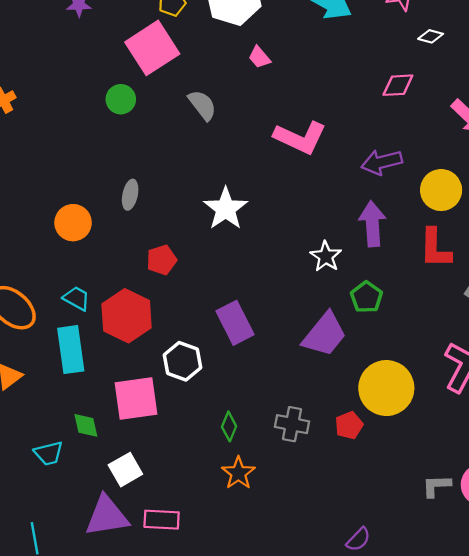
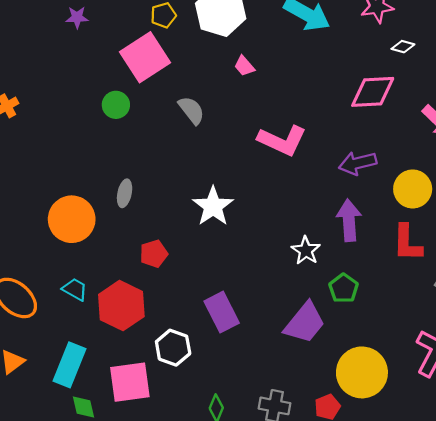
pink diamond: (398, 85) -> (373, 92), size x1.5
orange circle: (73, 223) -> (72, 219), size x1.4
cyan rectangle: (71, 350) -> (69, 365), moved, turned 30

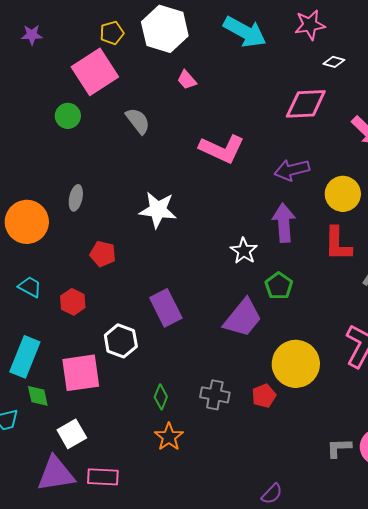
white star: (213, 206) -> (158, 210), turned -30
red pentagon: (154, 254) -> (103, 254), turned 30
red hexagon: (121, 306) -> (73, 302), size x0.6

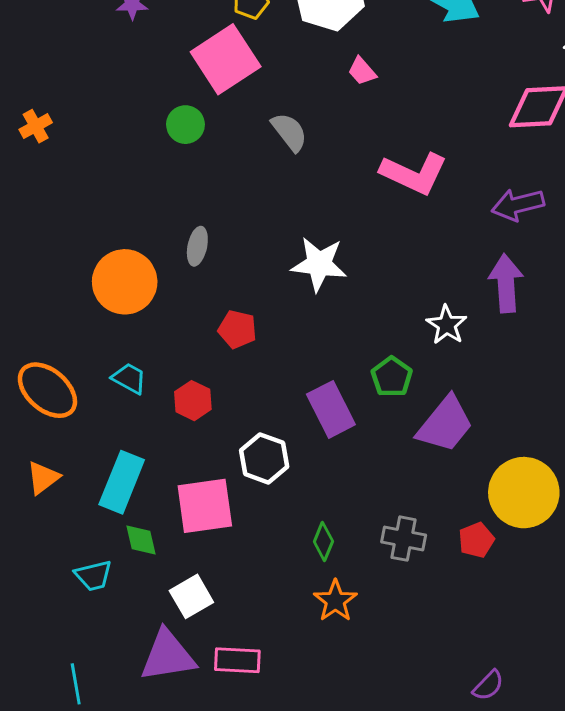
green pentagon: (279, 286) -> (392, 377), moved

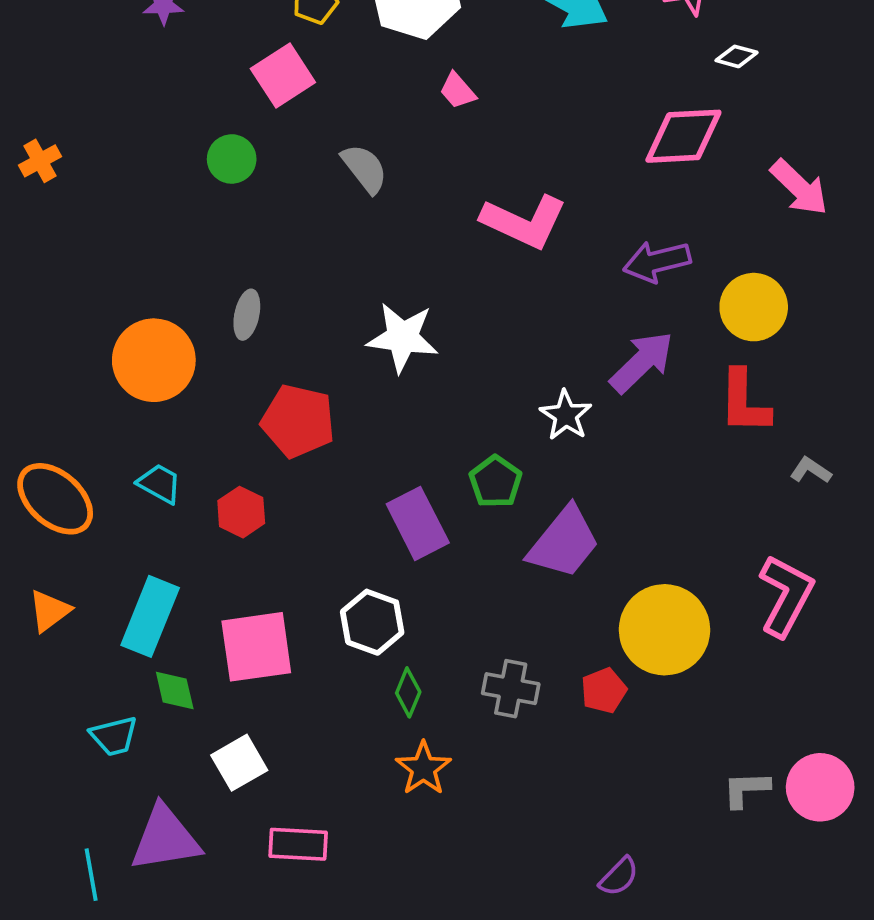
pink square: (226, 59) -> (283, 75), size x0.7
purple arrow: (506, 283) -> (642, 362), turned 50
red pentagon: (237, 329) -> (298, 421), size x1.5
white hexagon: (264, 458) -> (372, 622), moved
purple triangle: (168, 656) -> (165, 839), moved

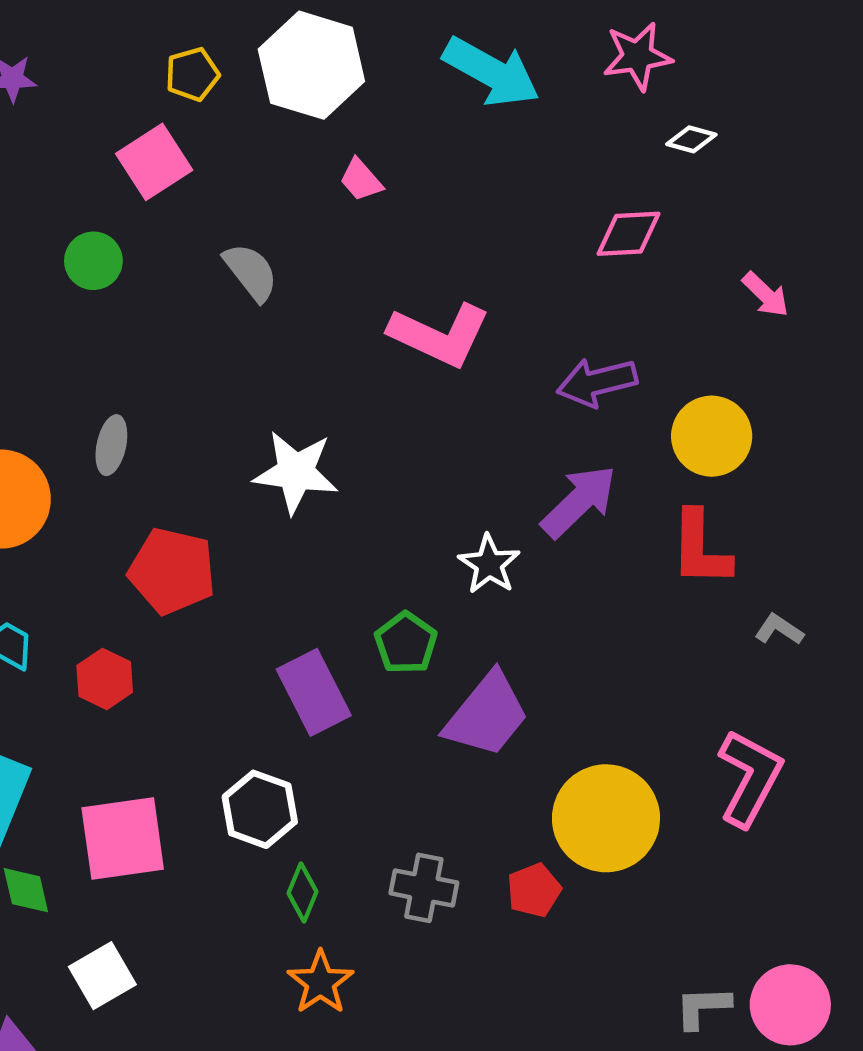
pink diamond: (683, 136) -> (628, 234), size x0.7
pink arrow: (799, 187) -> (766, 294), size x0.7

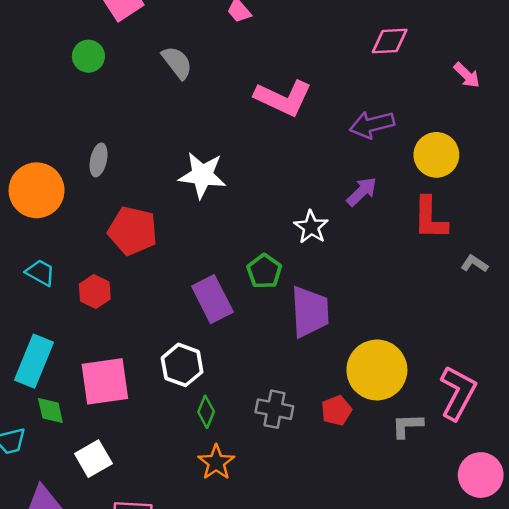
purple arrow: (579, 501) -> (362, 192), size x0.7
purple trapezoid: (487, 715) -> (310, 312), turned -42
pink L-shape: (750, 778) -> (458, 393), moved
gray L-shape: (703, 1007) -> (407, 426), moved

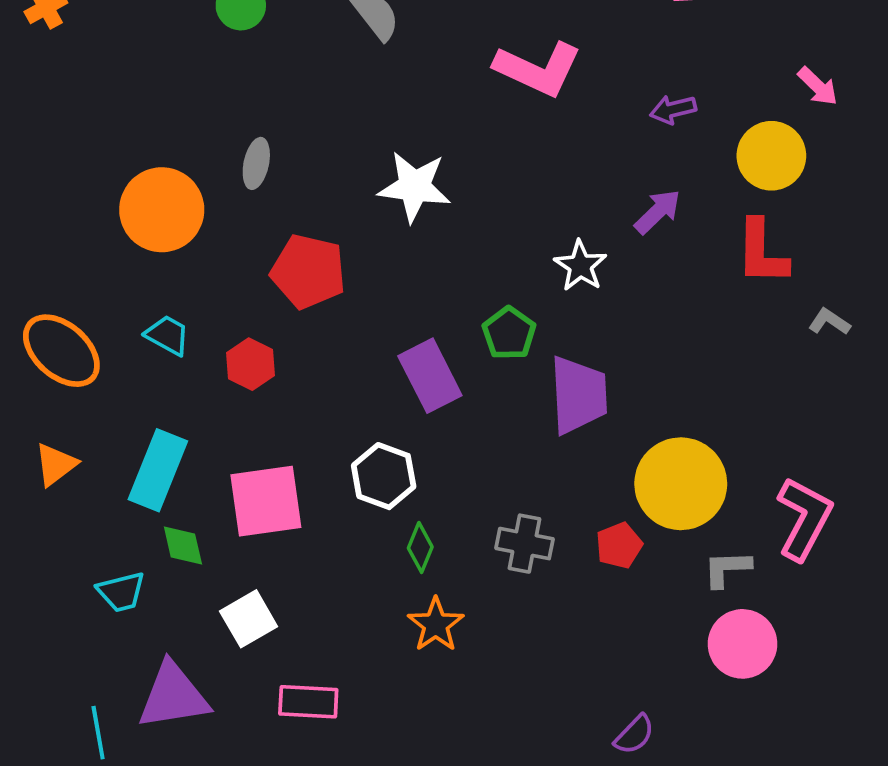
pink arrow: (467, 75) -> (818, 86), moved
purple arrow: (372, 125) -> (673, 109), size x0.7
pink circle: (481, 475) -> (742, 644), moved

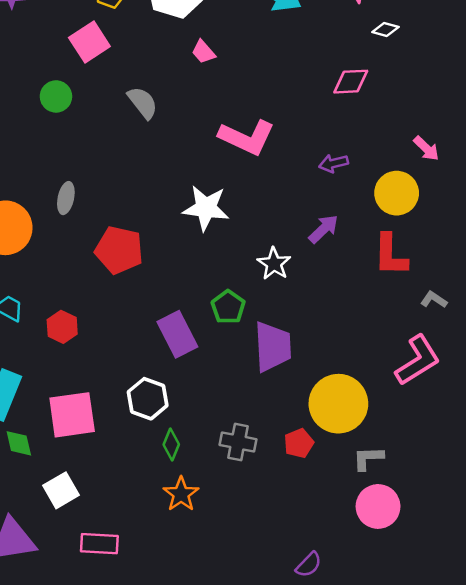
white star: (414, 187) -> (206, 208), moved
red pentagon: (308, 272) -> (119, 250), moved
pink L-shape: (804, 518) -> (418, 360), moved, turned 30

